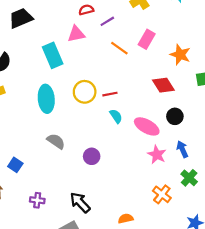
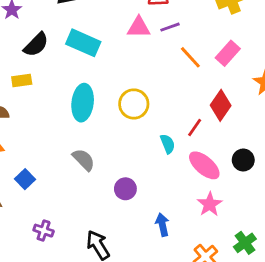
purple line: (107, 21) -> (170, 27), moved
cyan rectangle: (53, 55) -> (83, 43), moved, turned -55
red diamond: (163, 85) -> (221, 105), moved, turned 55
red line: (110, 94) -> (195, 127), moved, turned -56
blue arrow: (182, 149) -> (162, 225), moved

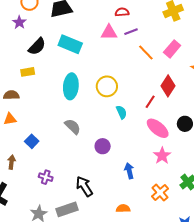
cyan semicircle: (168, 144) -> (121, 112), moved

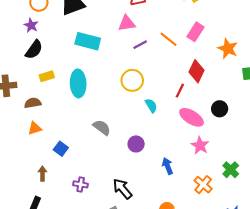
purple line: (131, 32) -> (140, 45), moved
black semicircle: (37, 46) -> (34, 50), moved
cyan ellipse: (71, 86) -> (78, 83), moved

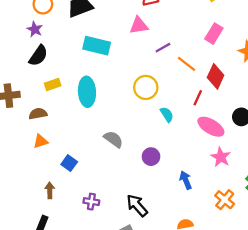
orange line: (168, 39) -> (187, 64), moved
purple line: (140, 45) -> (163, 48), moved

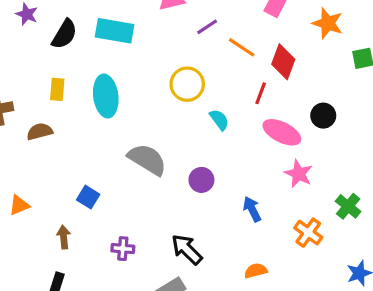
black semicircle: (38, 56) -> (64, 34), moved
yellow rectangle: (53, 84) -> (57, 89), turned -63
gray semicircle: (113, 139) -> (147, 159), size x1.4
orange triangle: (41, 141) -> (19, 205), moved

